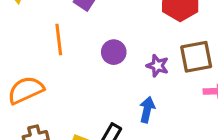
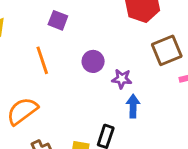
purple star: (157, 66) -> (122, 79), moved

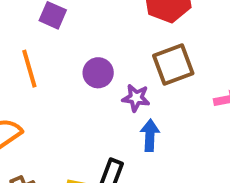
brown square: (167, 50) -> (173, 64), moved

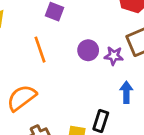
purple star: (136, 98) -> (114, 56), moved

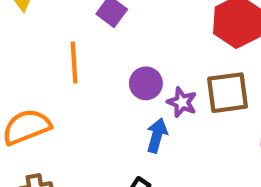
blue arrow: (126, 92) -> (157, 135), moved

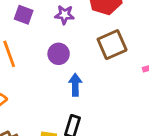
purple star: (182, 102) -> (65, 15), moved

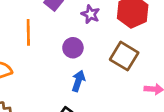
brown square: (112, 45) -> (124, 56), turned 36

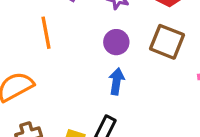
purple circle: (73, 48) -> (116, 42), moved

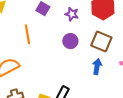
blue arrow: (117, 81) -> (97, 66), moved

